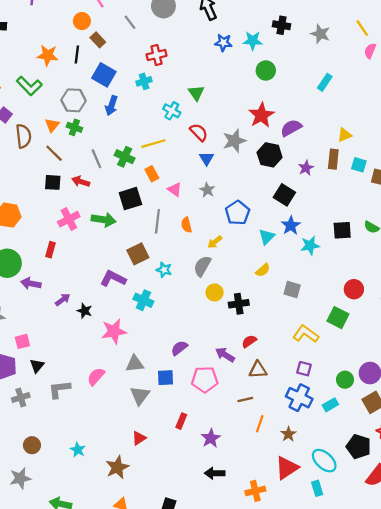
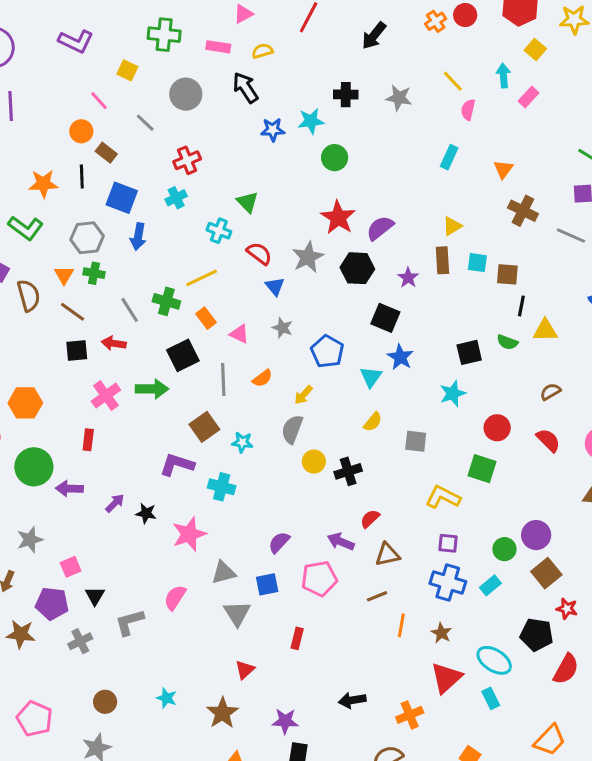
cyan rectangle: (325, 82) -> (449, 157), moved
orange semicircle: (186, 225) -> (262, 378), turned -104
cyan star: (310, 246) -> (453, 393), moved
purple star: (211, 438) -> (285, 721), moved, turned -30

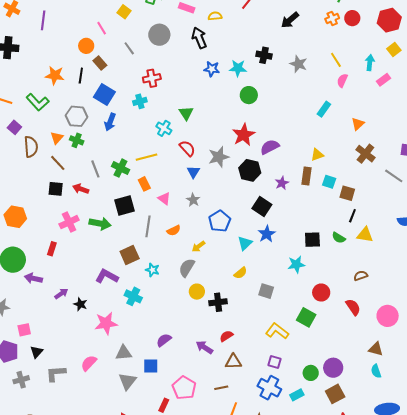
pink pentagon: (319, 579) -> (184, 388), moved, turned 30

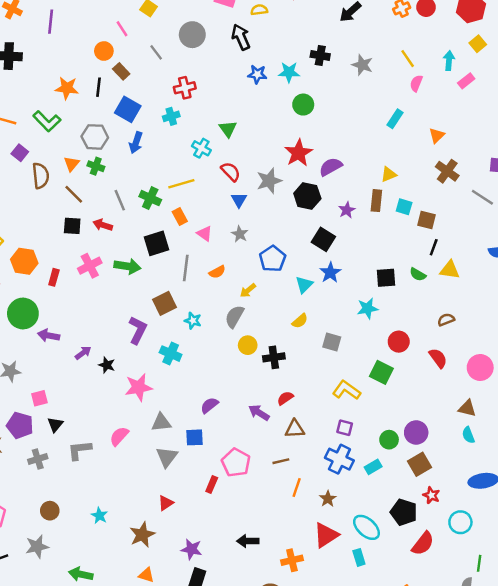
red rectangle: (52, 249) -> (54, 277), moved
purple L-shape: (107, 276) -> (138, 330), turned 90

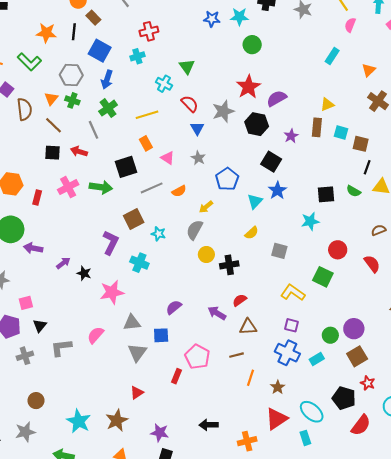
green cross: (150, 198) -> (108, 108), moved, turned 30
gray line: (186, 268) -> (152, 188), turned 60
cyan star: (99, 516) -> (79, 421), moved, size x1.6

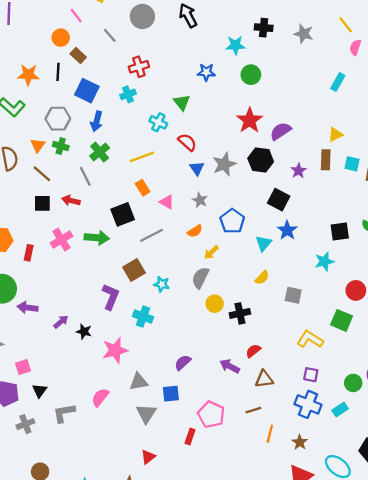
blue star: (212, 19) -> (206, 72), moved
gray star: (223, 111) -> (224, 164), moved
orange semicircle: (179, 191) -> (195, 231), moved

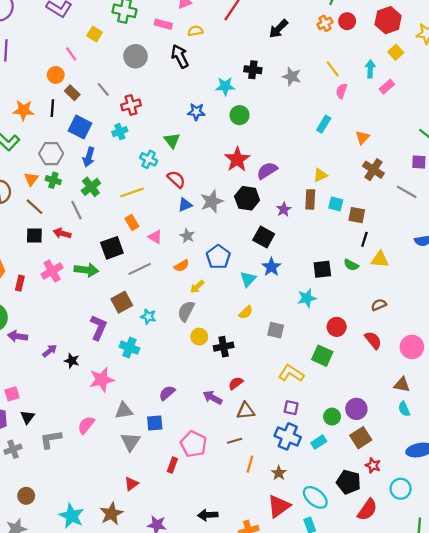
gray line: (110, 35) -> (103, 89), moved
blue triangle: (197, 168) -> (185, 205), turned 40

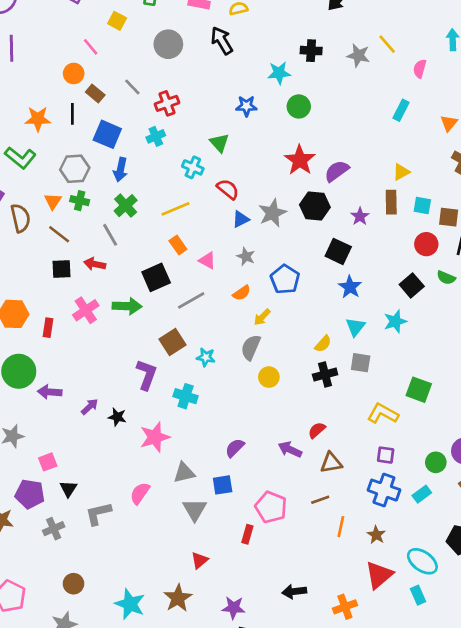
yellow line: (333, 69) -> (387, 44), moved
black square: (322, 269) -> (412, 285), turned -30
cyan triangle: (248, 279) -> (355, 327), moved
red circle: (337, 327) -> (426, 244), moved
black cross: (224, 347) -> (325, 375), moved

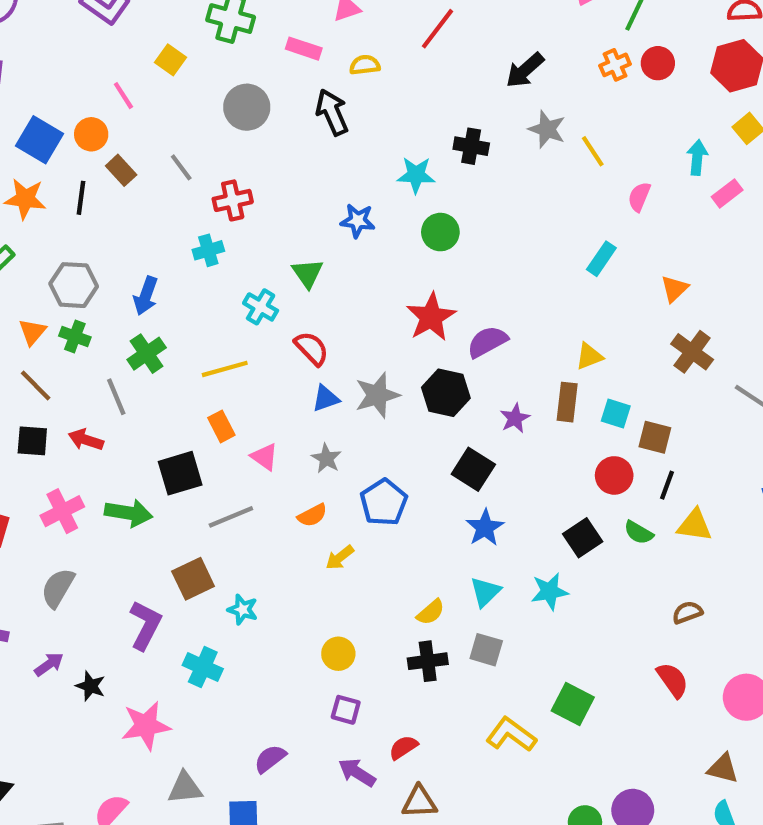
gray star: (358, 55) -> (547, 129), moved
blue square: (107, 134) -> (40, 140), moved
gray semicircle: (251, 347) -> (58, 588), moved
purple square: (386, 455) -> (346, 710), moved

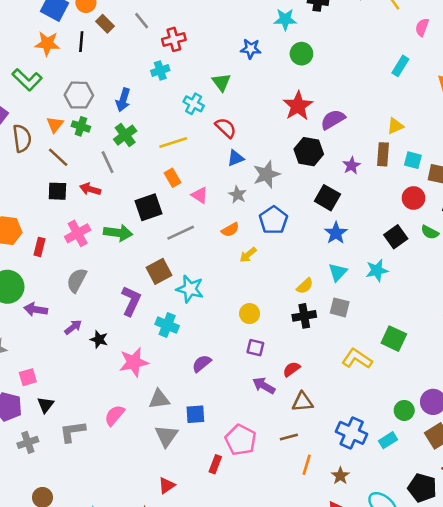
gray star: (377, 395) -> (267, 174), moved
cyan star: (243, 610) -> (190, 289), size x1.5
purple semicircle: (270, 759) -> (202, 364), moved

